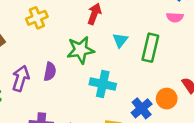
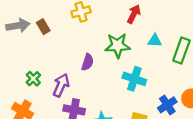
cyan triangle: (120, 40) -> (155, 41), turned 48
purple arrow: (21, 78) -> (61, 85), moved

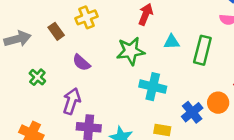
brown rectangle: (43, 27) -> (56, 31), moved
purple semicircle: (88, 62) -> (81, 63), moved, turned 119
green cross: (33, 79) -> (37, 77), moved

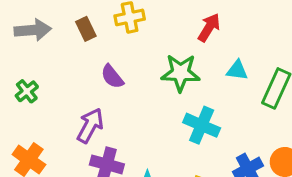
green cross: (37, 77) -> (27, 91), moved

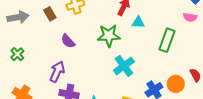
cyan triangle: (237, 70) -> (138, 22), moved
cyan cross: (202, 125) -> (124, 66), turned 35

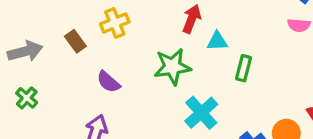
green rectangle: (167, 40) -> (244, 68), moved, size x0.7
green cross: (17, 54) -> (27, 98), moved

